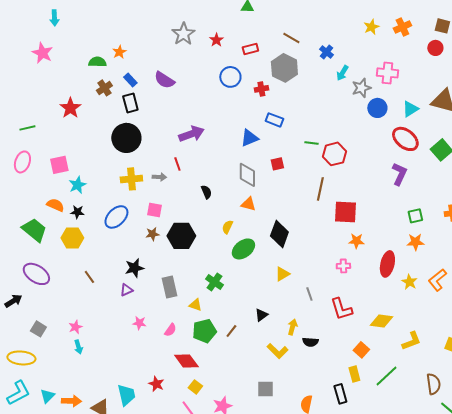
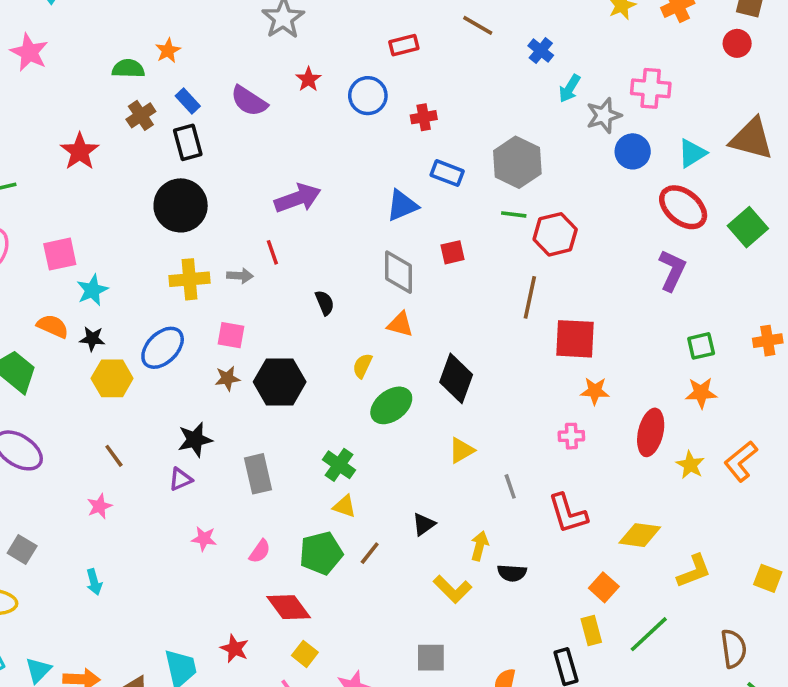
red star: (216, 40) -> (308, 79), moved
gray hexagon: (284, 68) -> (517, 162), moved
yellow hexagon: (72, 238) -> (112, 378), moved
yellow triangle: (195, 305) -> (344, 506), moved
pink star: (75, 327) -> (99, 506), moved

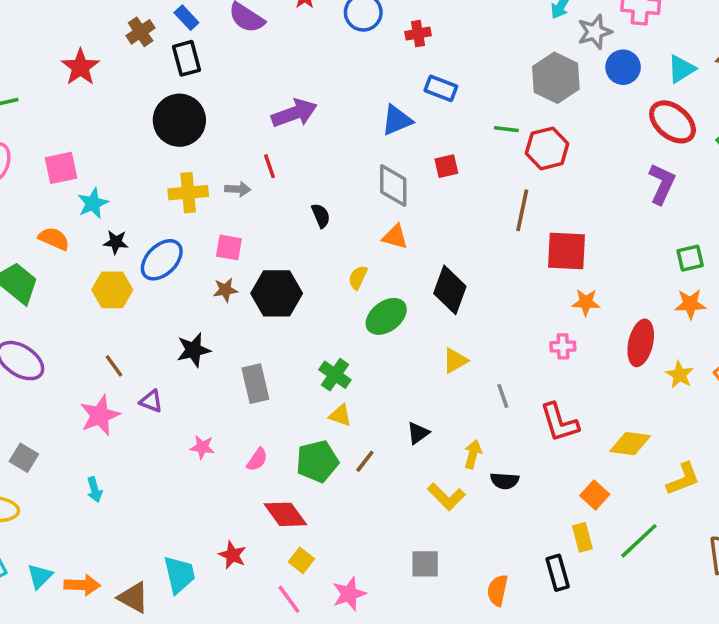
gray hexagon: (517, 162) -> (556, 78), moved
black star: (92, 339) -> (116, 242), moved
purple triangle: (181, 479) -> (151, 401), moved, turned 45
pink star: (99, 506) -> (100, 415), size x1.6

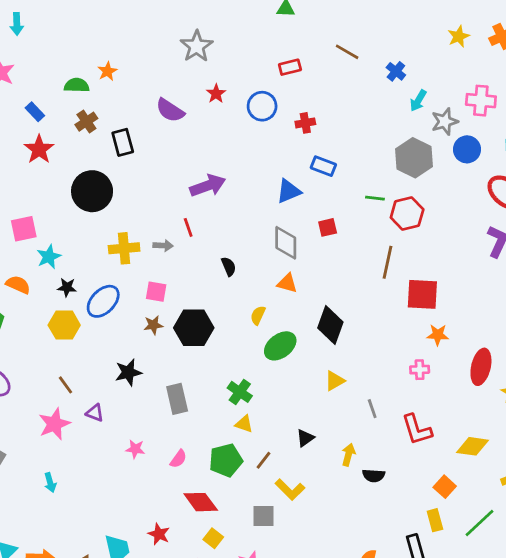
blue rectangle: (186, 18) -> (35, 112), moved
black circle: (179, 120) -> (92, 191), moved
yellow L-shape: (446, 497) -> (290, 489), moved
gray square: (425, 564) -> (263, 516), moved

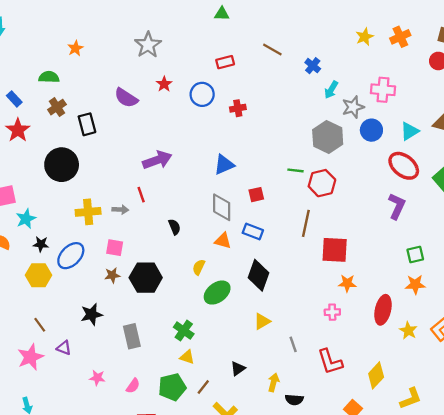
orange star: (107, 71) -> (75, 48), moved
blue rectangle: (323, 166) -> (253, 231), moved
yellow diamond: (473, 446) -> (376, 375), turned -55

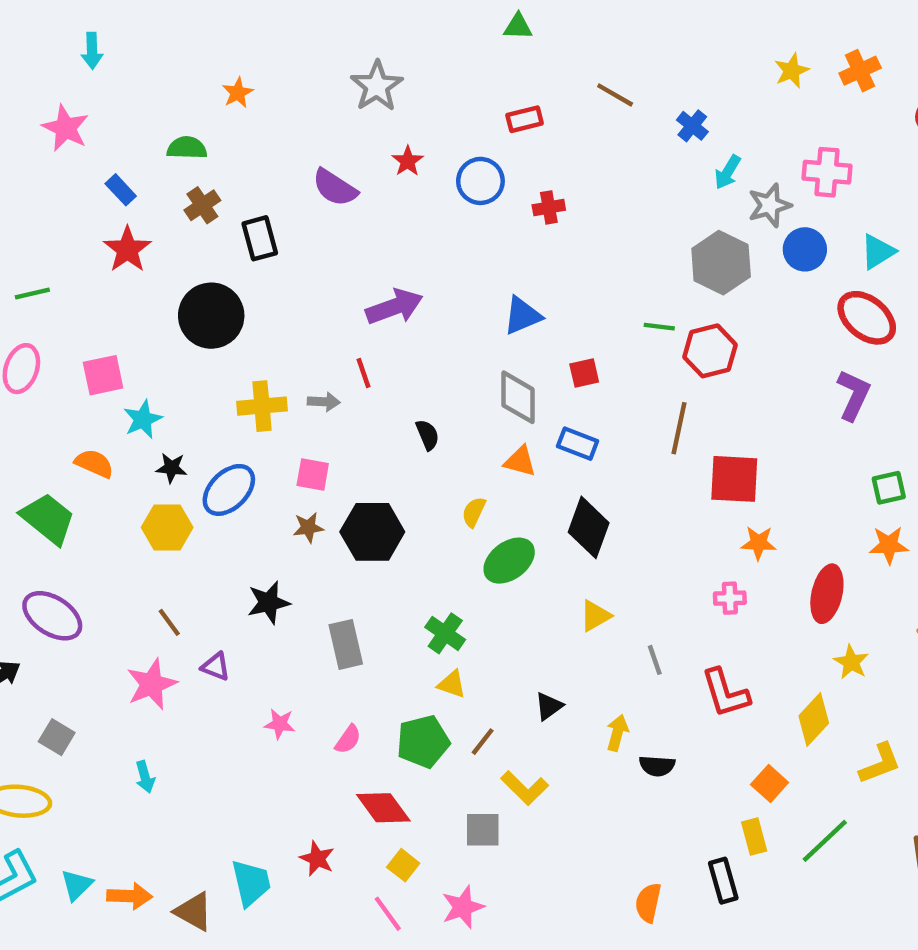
yellow star: (408, 331) -> (851, 662), moved

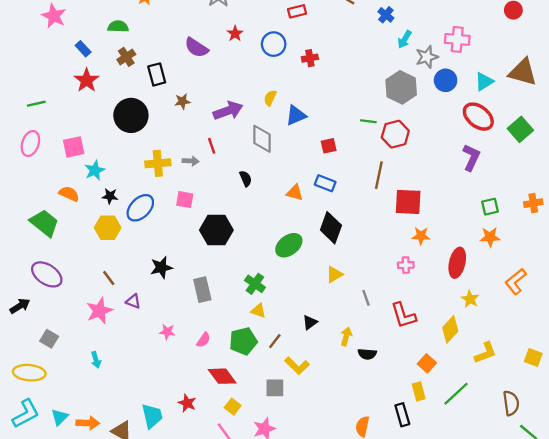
gray diamond: (518, 397) -> (262, 139), moved
yellow semicircle: (474, 512) -> (270, 98), moved
brown star: (308, 527) -> (182, 101), moved

